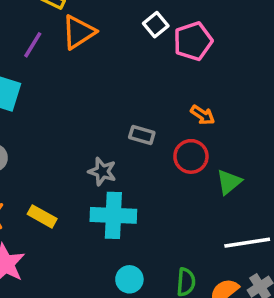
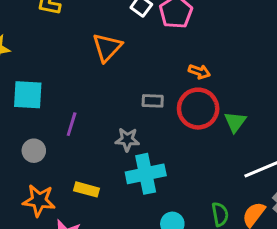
orange triangle: (79, 32) -> (107, 47), moved
purple line: (33, 45) -> (72, 124), moved
red circle: (191, 156) -> (198, 109), size x1.4

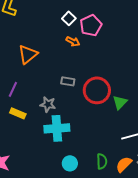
orange triangle: (107, 47) -> (28, 54), moved
orange arrow: (199, 72) -> (73, 41), moved
yellow rectangle: (87, 189) -> (18, 113), moved

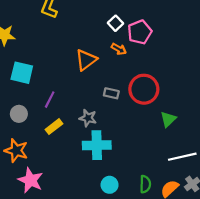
orange triangle: (28, 54) -> (86, 60), moved
red circle: (97, 90) -> (144, 89), moved
yellow rectangle: (18, 113) -> (54, 127), turned -63

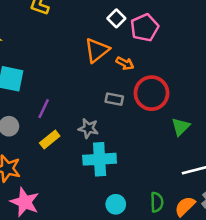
orange arrow: (119, 49) -> (125, 63), moved
orange triangle: (86, 60) -> (97, 50), moved

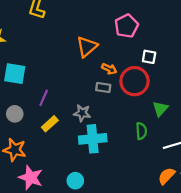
white square: (116, 18) -> (149, 57), moved, turned -32
orange arrow: (125, 63) -> (109, 69), moved
green semicircle: (157, 202) -> (141, 131), moved
cyan circle: (116, 204) -> (75, 181), moved

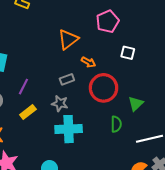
red circle: (135, 81) -> (104, 88), moved
gray rectangle: (103, 87) -> (67, 79), moved, turned -32

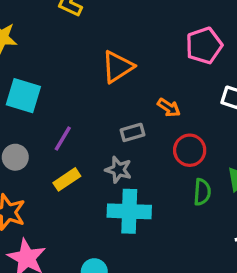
orange triangle: (68, 39) -> (117, 67), moved
red circle: (104, 88) -> (190, 150), size x0.7
green semicircle: (116, 124) -> (202, 192), moved

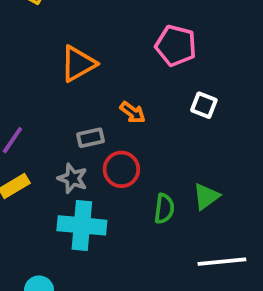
pink pentagon: (204, 46) -> (176, 46), turned 30
red circle: (190, 150) -> (121, 169), moved

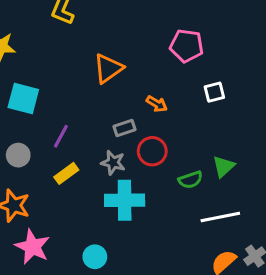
white square: (204, 105) -> (214, 92), turned -30
green semicircle: (164, 209) -> (190, 180), turned 70
white line: (222, 262) -> (220, 217), moved

